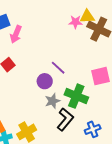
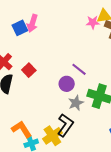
pink arrow: (16, 34) -> (32, 23), moved
black L-shape: (65, 119) -> (65, 125), moved

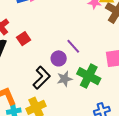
black L-shape: (65, 125) -> (42, 78), moved

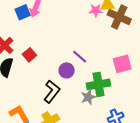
green cross: (89, 76) -> (98, 84), turned -30
gray star: (65, 79) -> (88, 97), moved

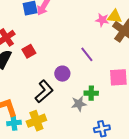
purple line: (80, 57) -> (87, 54), moved
green cross: (98, 84) -> (91, 93), size x0.6

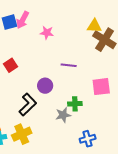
pink star: (102, 20) -> (47, 33), moved
purple line: (87, 54) -> (69, 65), turned -42

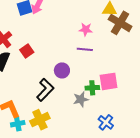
pink star: (47, 33) -> (86, 29), moved
pink square: (101, 87) -> (109, 81), moved
blue cross: (88, 139) -> (106, 122), turned -35

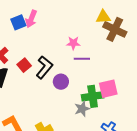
pink star: (86, 29) -> (73, 43), moved
green cross: (92, 88) -> (93, 96), size x1.5
black L-shape: (45, 90) -> (44, 67), moved

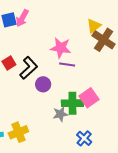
yellow triangle: (103, 17) -> (94, 26), turned -42
pink star: (73, 43) -> (61, 48), size x1.5
pink square: (108, 89) -> (89, 98), turned -30

